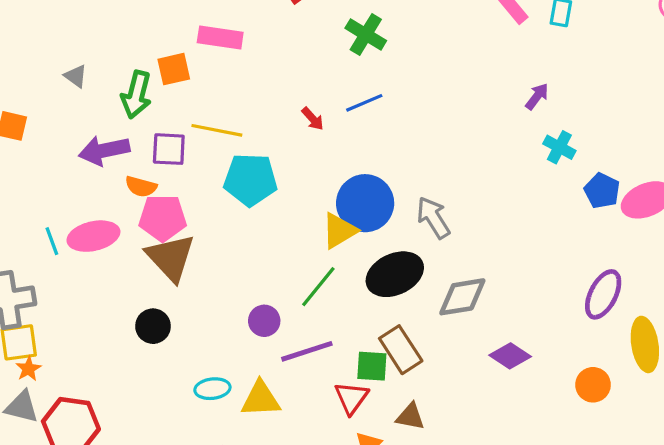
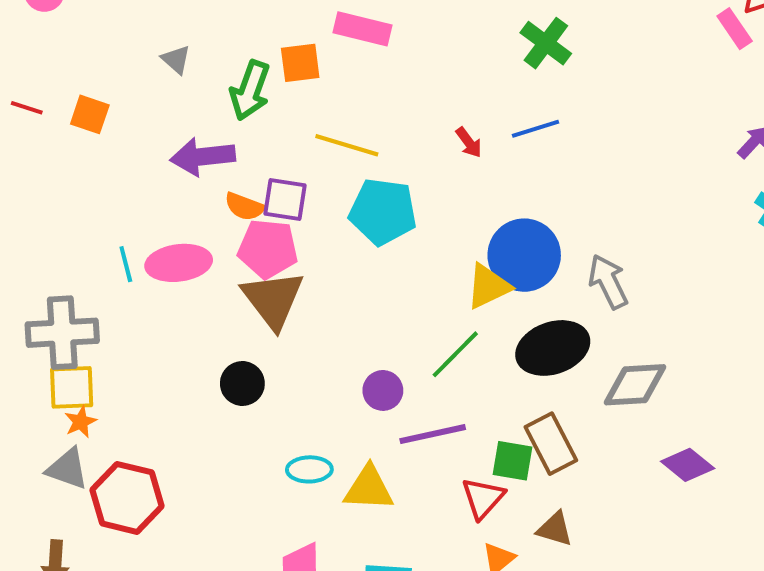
purple square: (169, 149) -> (285, 199), moved

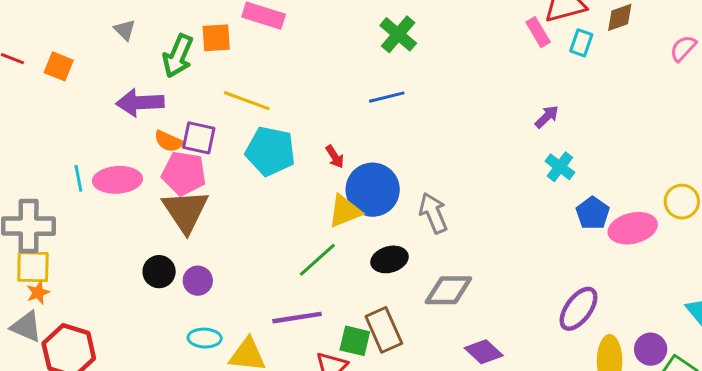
red arrow: (469, 142) -> (335, 157), moved
black ellipse: (553, 348) -> (389, 259), size x0.7
purple circle: (383, 390) -> (198, 281), moved

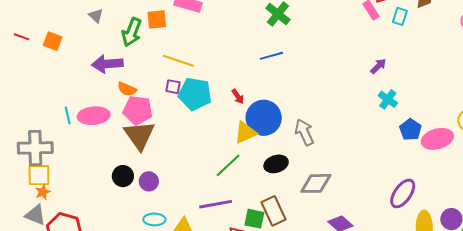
purple square: (199, 138) -> (173, 87), moved, size x0.7

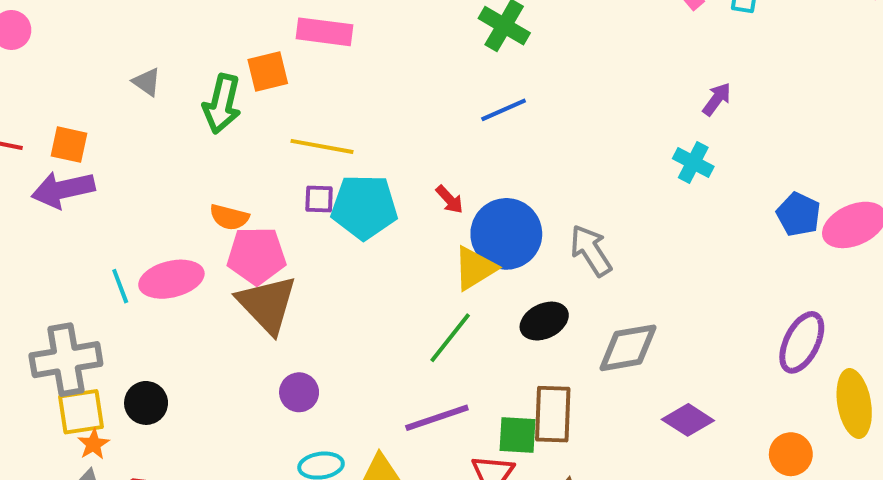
purple arrow: (107, 64) -> (63, 190), moved
cyan cross: (388, 99) -> (693, 162), moved
black circle: (123, 176) -> (146, 403), moved
brown rectangle: (273, 211) -> (553, 414), turned 36

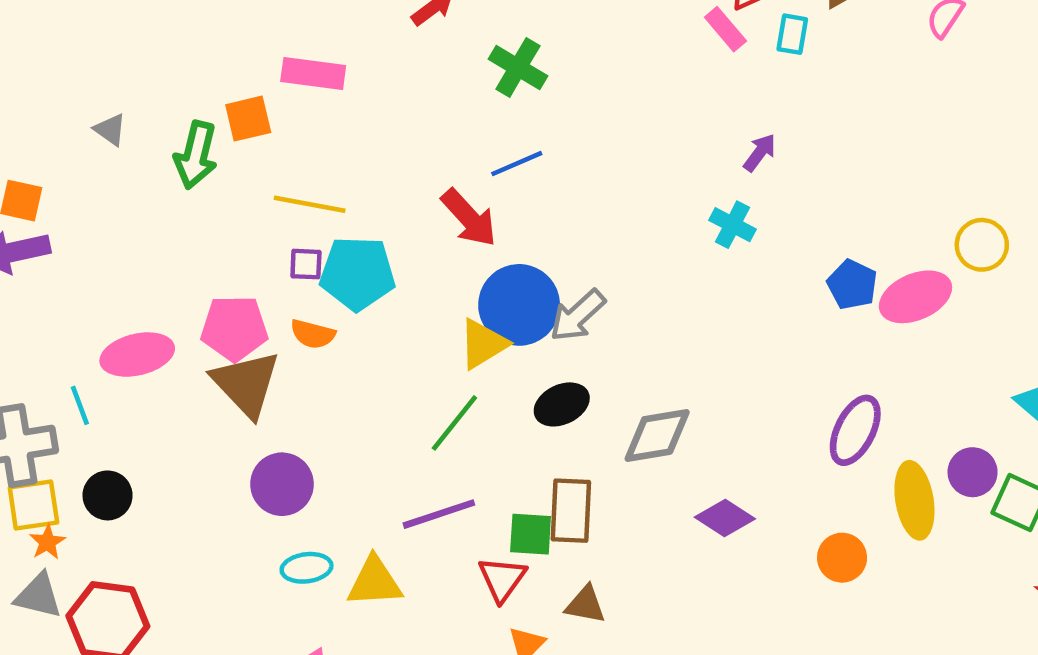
red arrow: (449, 199) -> (469, 218), moved, size x1.8
orange semicircle: (229, 217) -> (313, 334), moved
gray arrow: (591, 251) -> (578, 316), moved, turned -100
cyan line: (120, 286) -> (80, 405), moved
purple circle: (299, 392) -> (282, 484), size x1.4

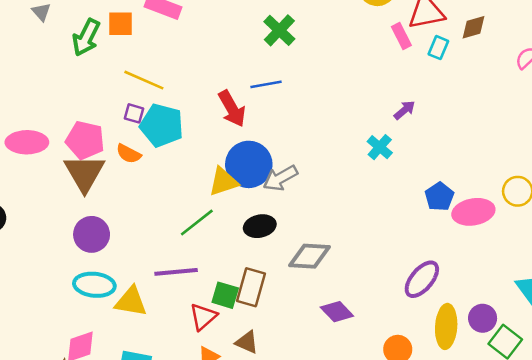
cyan ellipse: (307, 568) -> (94, 285), size x1.4

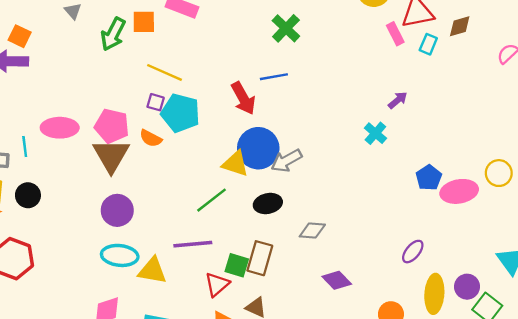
yellow triangle: (223, 182) -> (235, 164), turned 36
gray diamond: (309, 256) -> (312, 231), size x0.7
purple ellipse: (422, 279) -> (413, 252), size x0.7

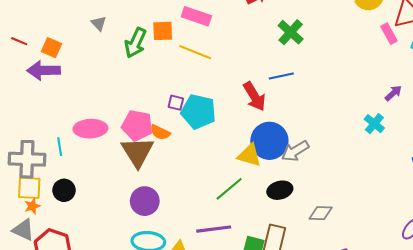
yellow line: (165, 72) -> (195, 52), moved
orange semicircle: (151, 138) -> (160, 132), moved

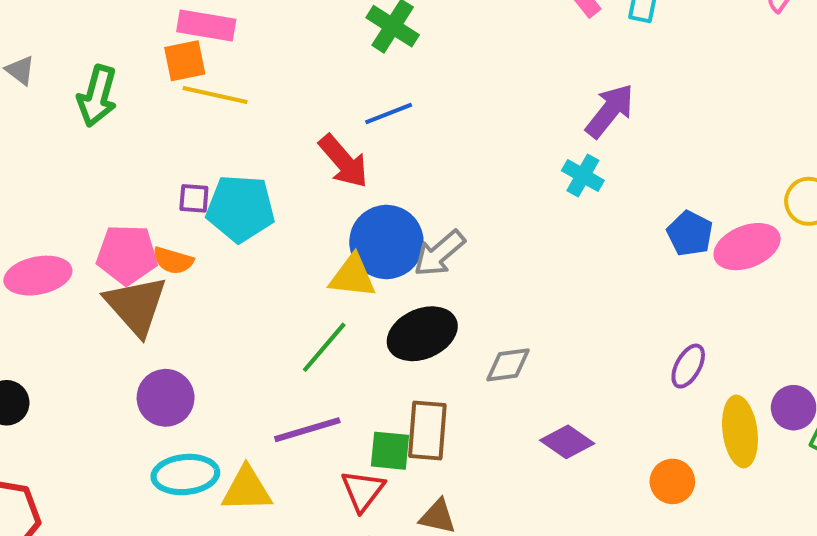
orange square: (163, 31) -> (185, 61), moved
purple arrow: (393, 93) -> (610, 111), size x1.6
black ellipse: (280, 190) -> (422, 334), size x1.4

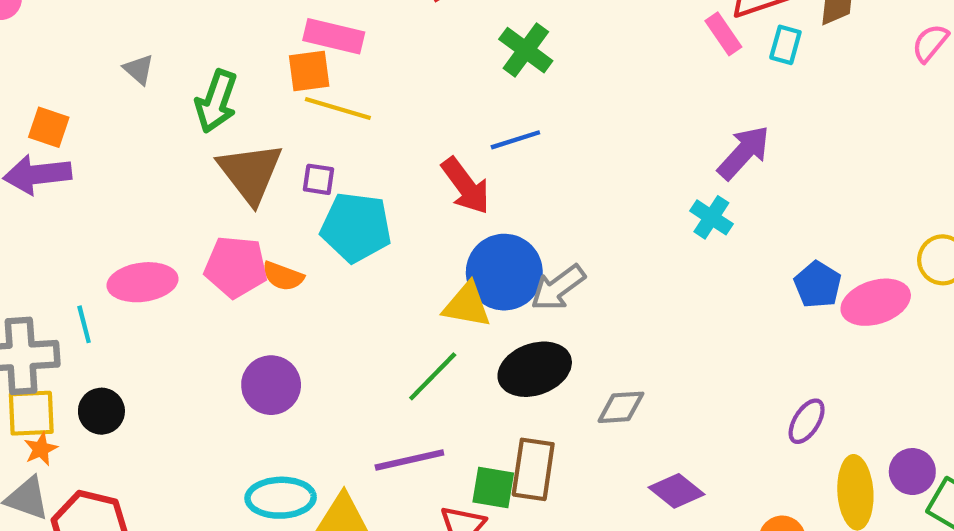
purple square: (194, 198) -> (319, 179), moved
brown triangle: (136, 305) -> (250, 173), moved
purple circle: (166, 398) -> (271, 385), moved

